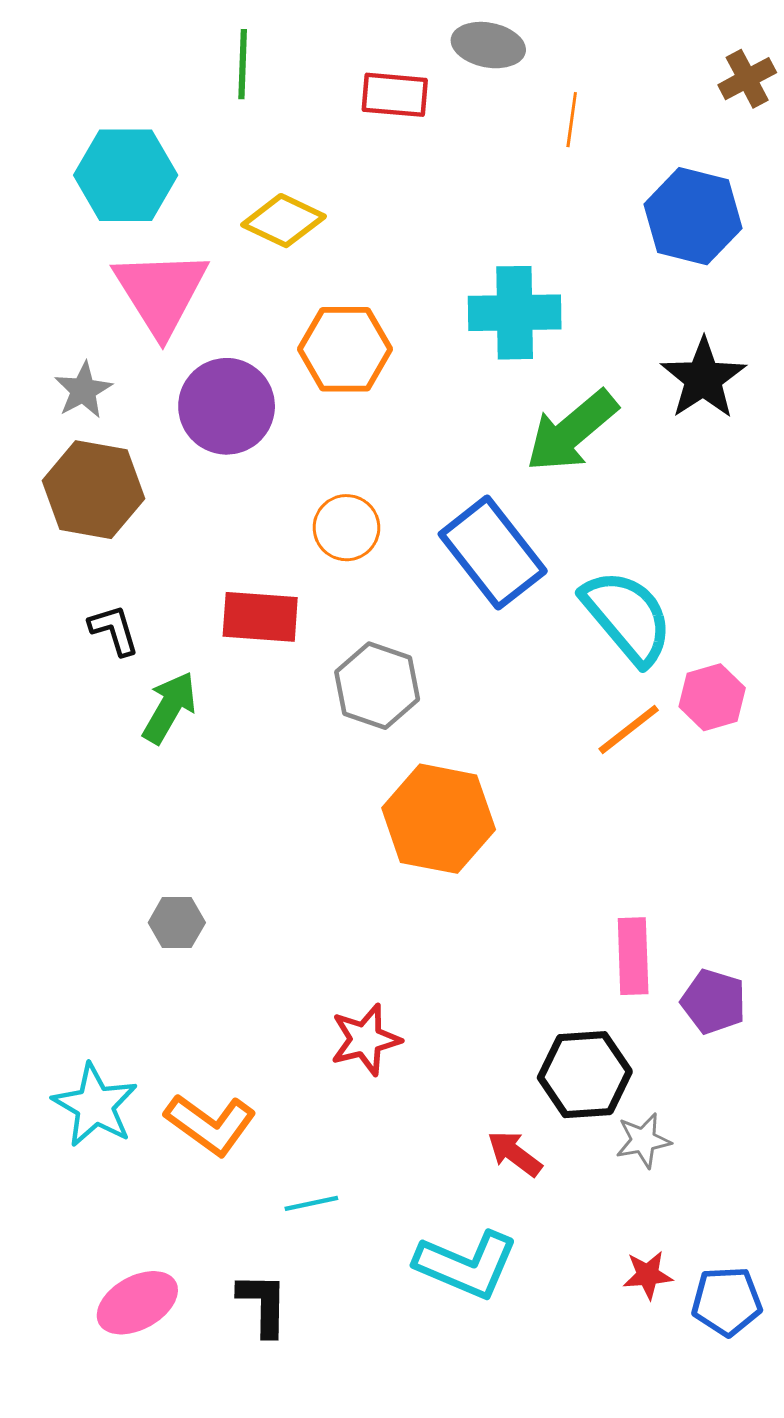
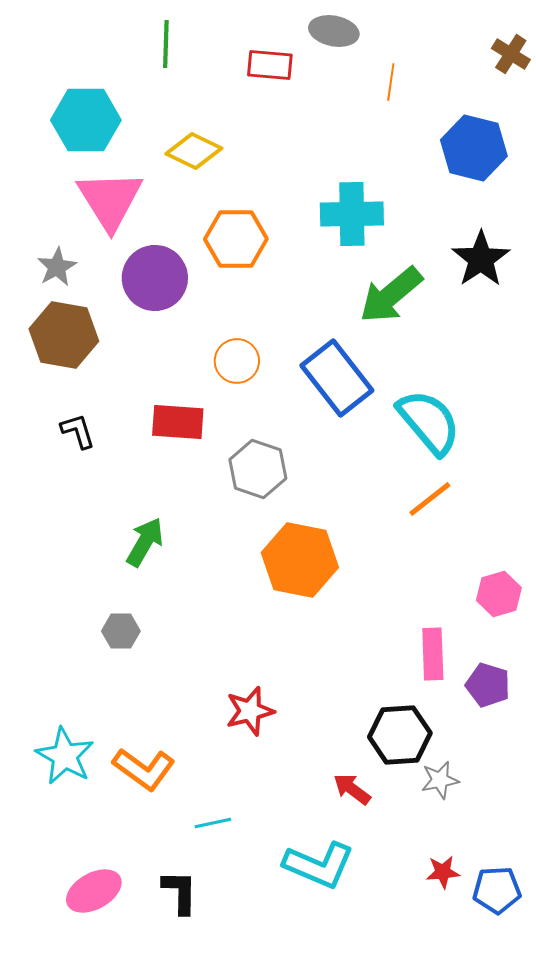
brown cross: (747, 79) -> (511, 54), turned -30
pink hexagon: (712, 697) -> (499, 594), moved
green arrow: (170, 708) -> (145, 542), moved

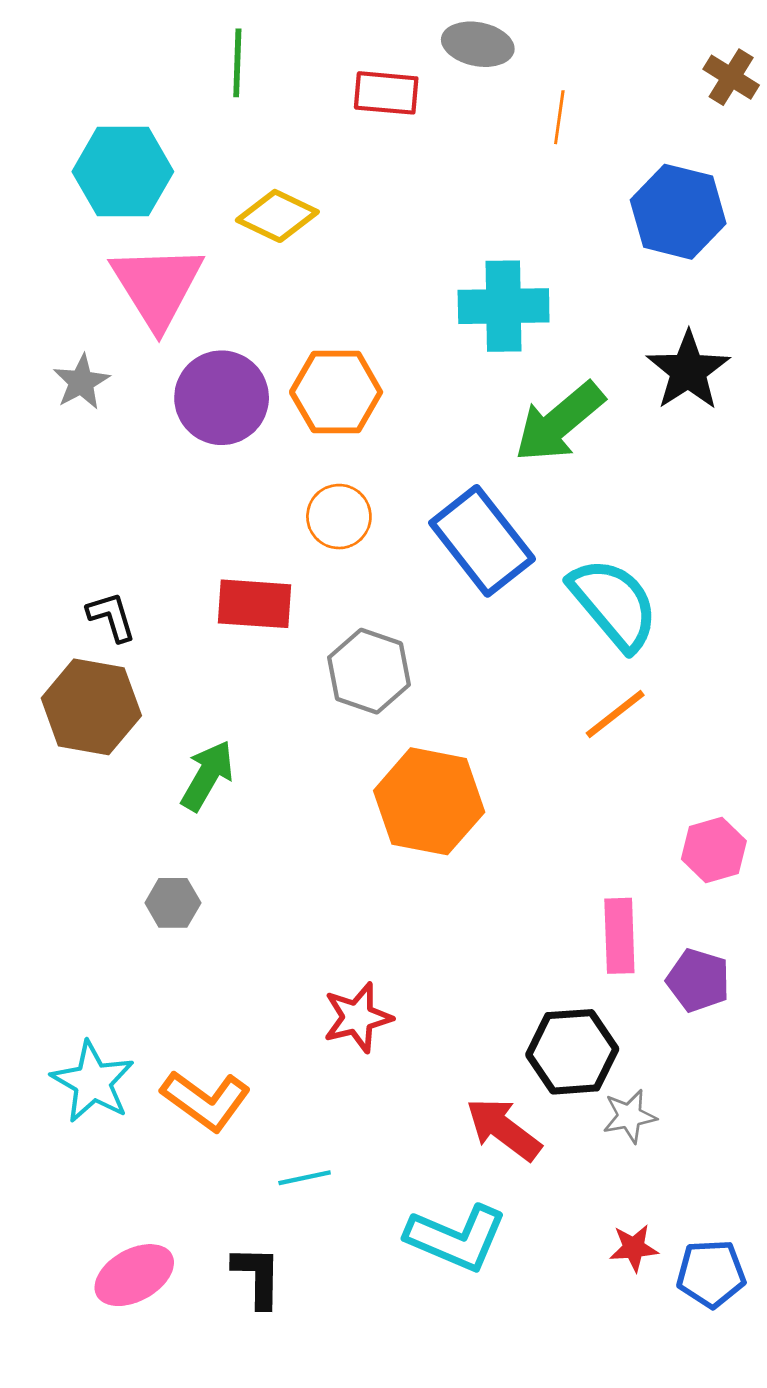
orange hexagon: (236, 239) -> (336, 392), moved
brown hexagon: (64, 335) -> (91, 707), moved
red arrow: (352, 789) -> (504, 1129), size x1.4

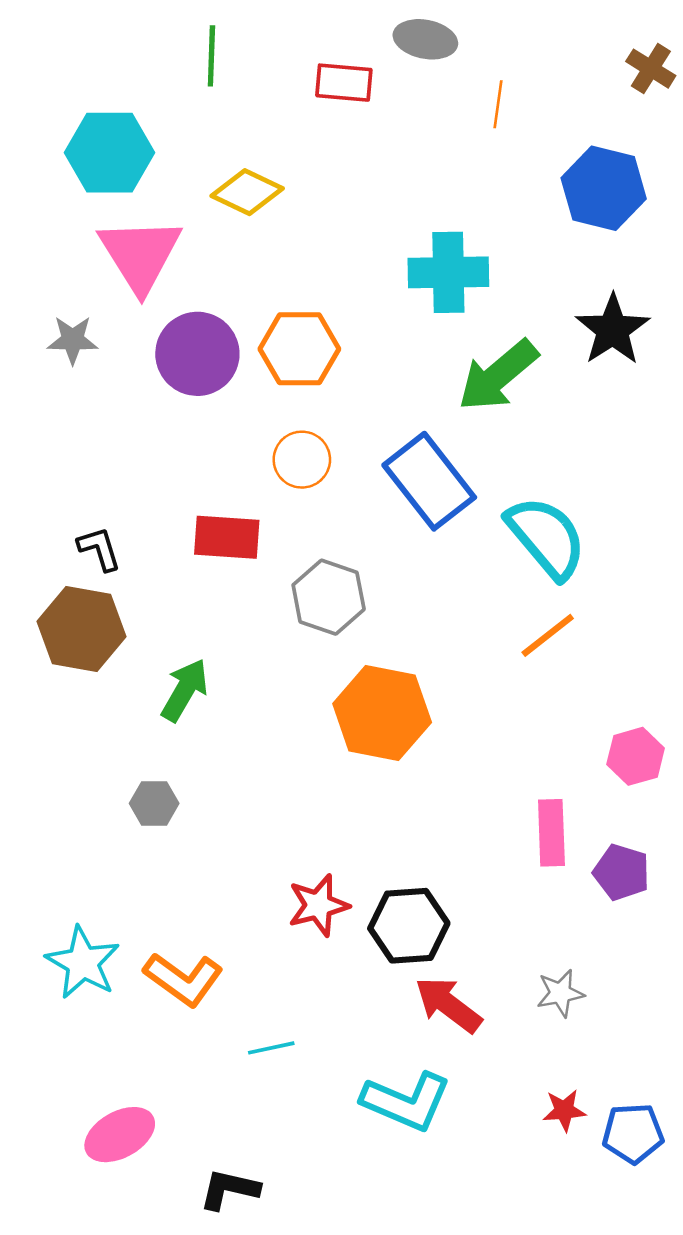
gray star: (81, 382) -> (73, 340), turned 30
black hexagon: (572, 1052) -> (409, 926), moved
black L-shape: (257, 1276) -> (229, 1189), moved, turned -78

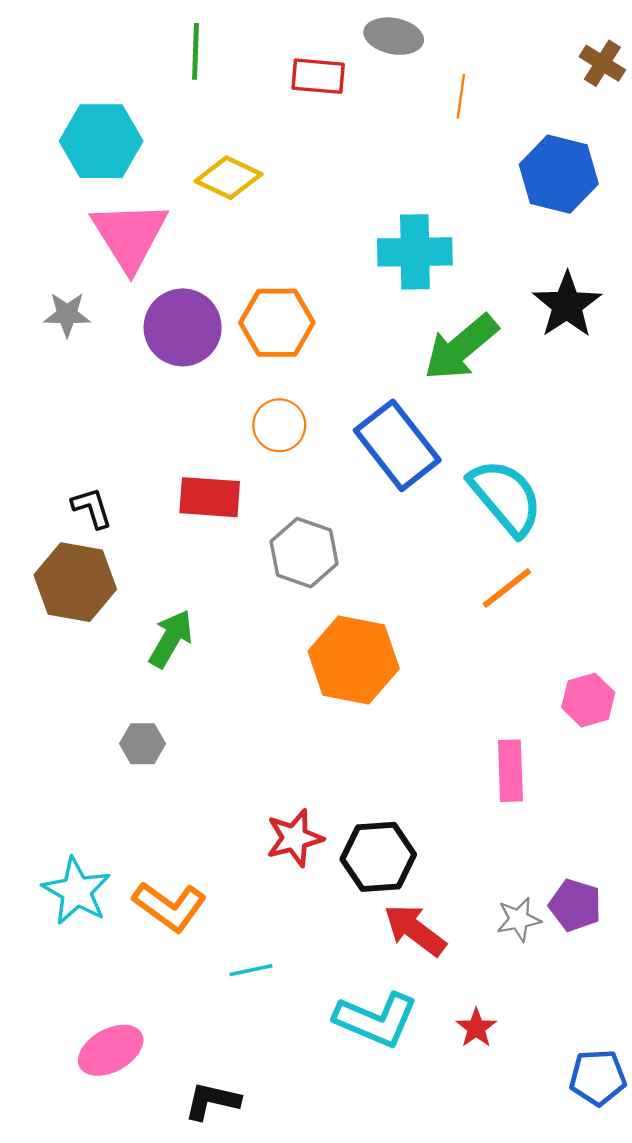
purple pentagon: (622, 872) -> (575, 905), moved
red star: (564, 1110) -> (476, 1028), moved, turned -30
blue pentagon: (633, 1133) -> (598, 1077), moved

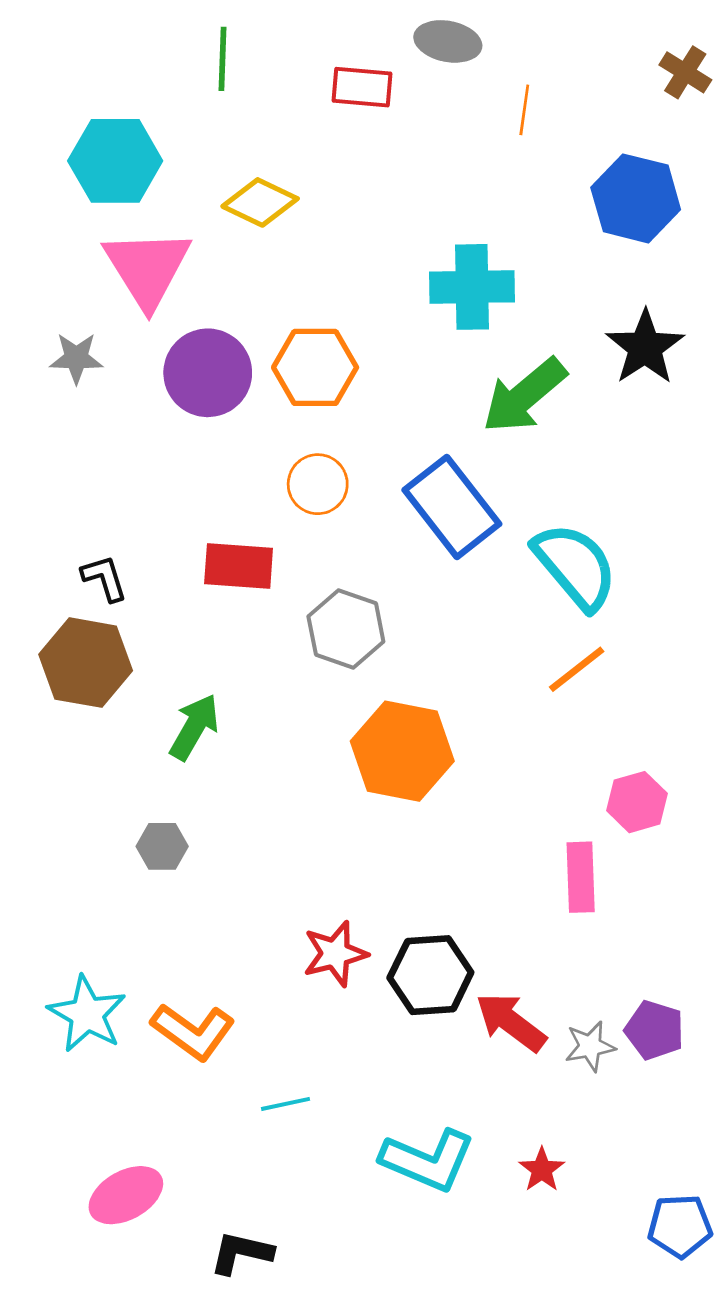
pink hexagon: (588, 700) -> (637, 802), moved
red arrow: (415, 930) -> (511, 1022), moved

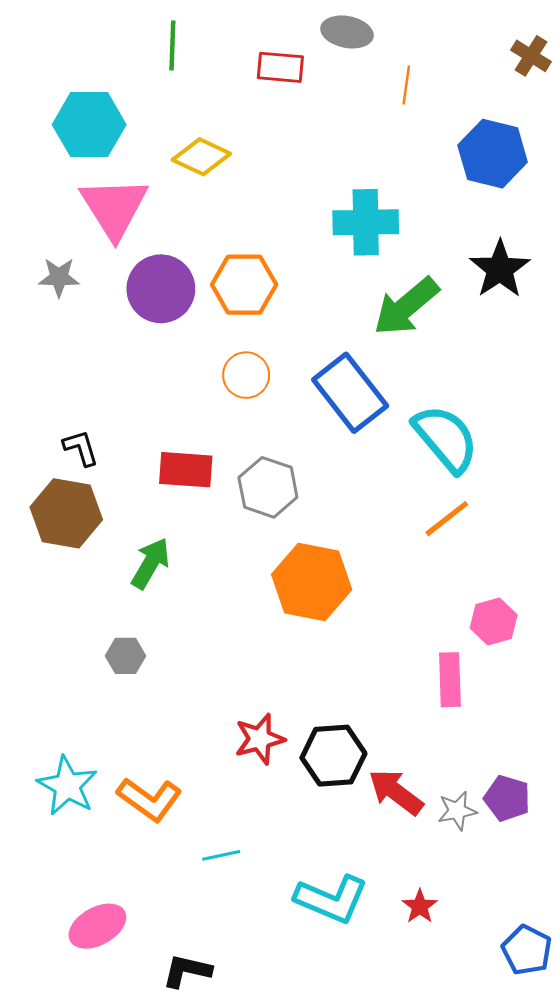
red rectangle: (239, 566) -> (186, 470), moved
blue pentagon: (680, 1226) -> (527, 950), turned 30

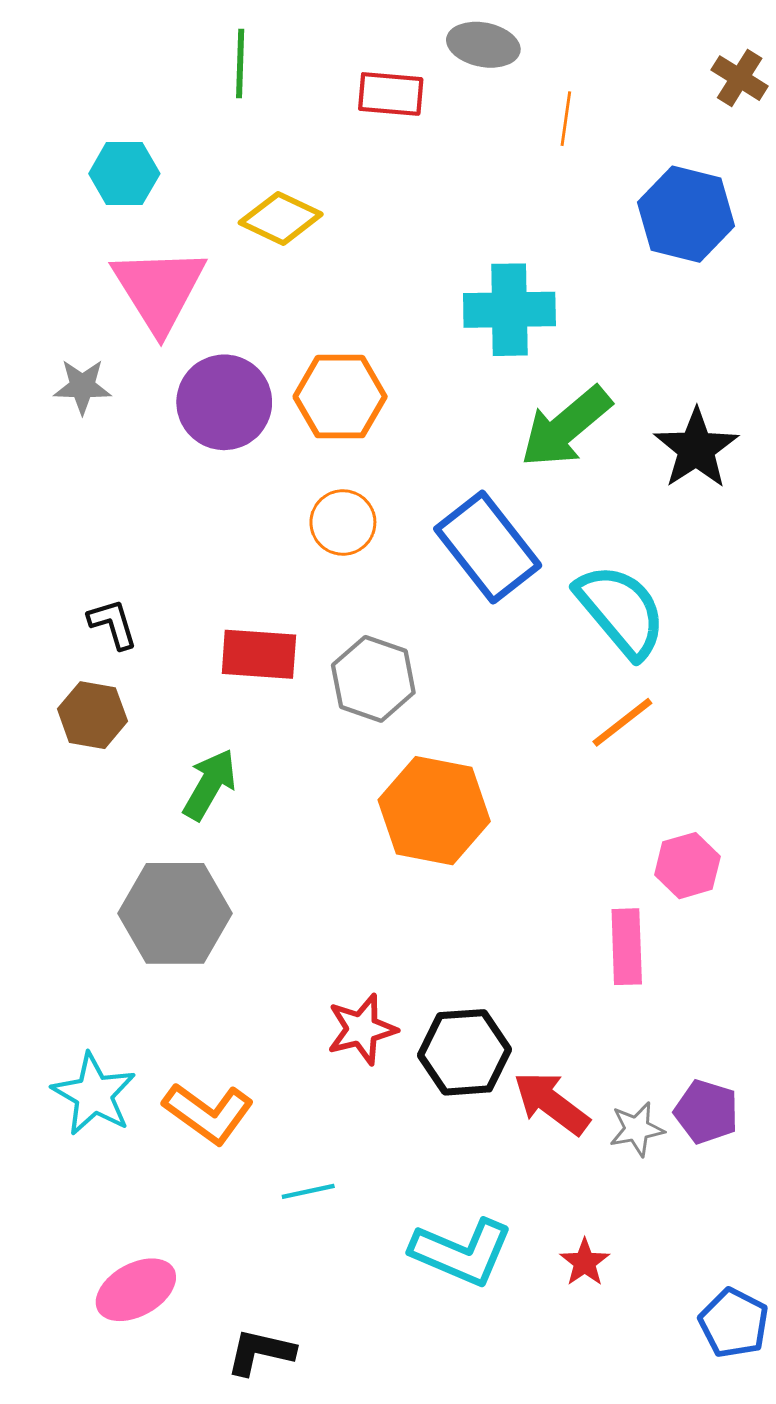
cyan hexagon: (89, 125) -> (124, 174), size x0.7
black star: (500, 269) -> (696, 449), moved
brown hexagon: (66, 513) -> (92, 715), size x0.7
gray hexagon: (126, 656) -> (175, 913), size x2.0

